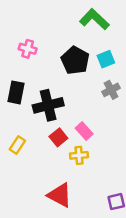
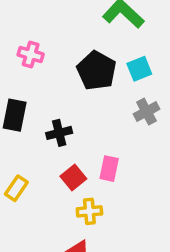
black cross: (48, 105) -> (59, 133), size x0.6
pink rectangle: (84, 131) -> (109, 169), turned 54
yellow cross: (79, 155) -> (89, 211), moved

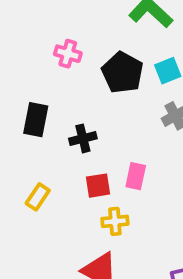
pink cross: (31, 55) -> (68, 54), moved
red square: (73, 177) -> (98, 186), turned 30

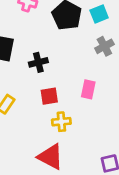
pink rectangle: (136, 176) -> (88, 89), moved

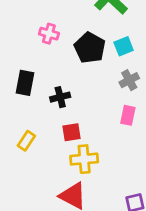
pink rectangle: (88, 89) -> (128, 115), moved
yellow cross: (61, 122) -> (84, 159), size x1.4

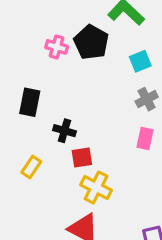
black pentagon: (90, 48) -> (91, 42), moved
black cross: (60, 97) -> (64, 131), moved, turned 30
yellow cross: (84, 159) -> (96, 188), turned 32

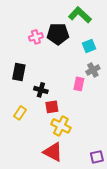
black pentagon: (91, 42) -> (58, 34), turned -30
pink cross: (57, 47) -> (36, 37), turned -32
pink rectangle: (145, 139) -> (79, 84), moved

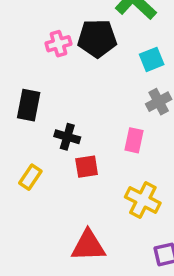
pink rectangle: (79, 84) -> (134, 140), moved
yellow cross: (61, 126) -> (143, 200), moved
red triangle: (53, 152) -> (88, 246), turned -30

